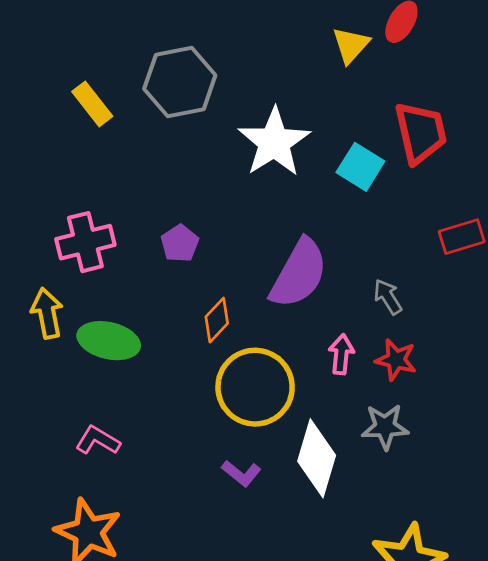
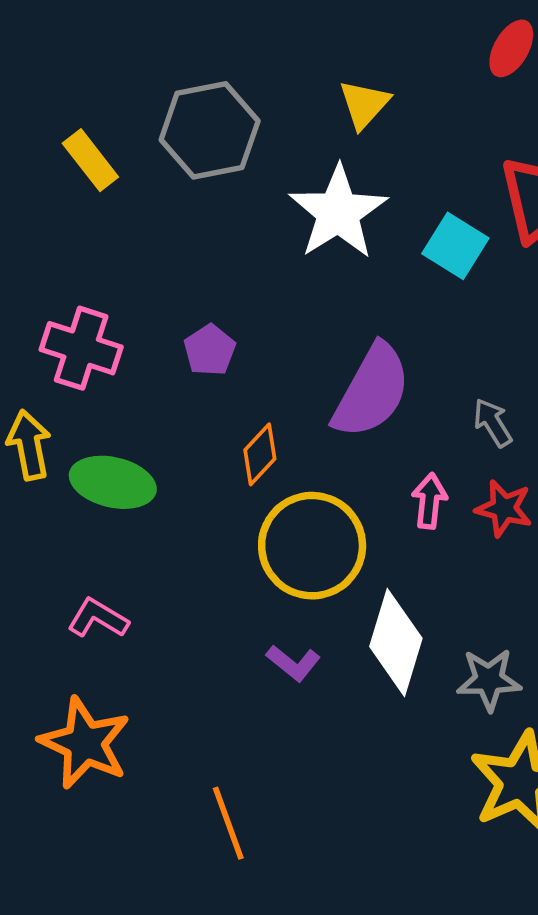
yellow triangle: (351, 45) -> (364, 104), moved
pink cross: (85, 242) -> (81, 348), turned 32
gray star: (385, 427) -> (489, 680), moved

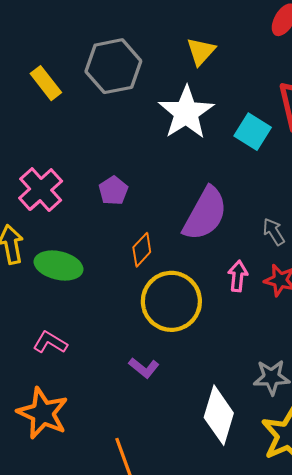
pink cross: (81, 348) -> (41, 190), turned 30
white diamond: (396, 642) -> (219, 415), moved
purple L-shape: (293, 663) -> (144, 368), moved

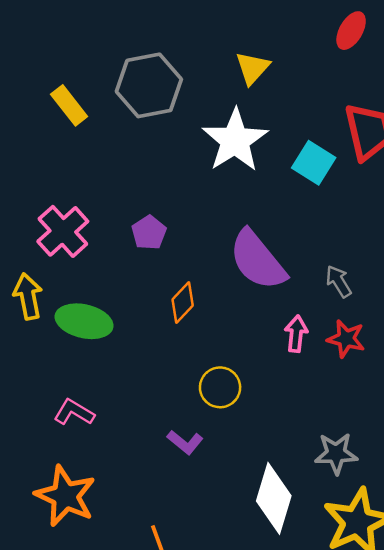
purple semicircle: (205, 214) -> (257, 260), turned 112
yellow circle: (171, 301) -> (220, 387), moved, size x0.6

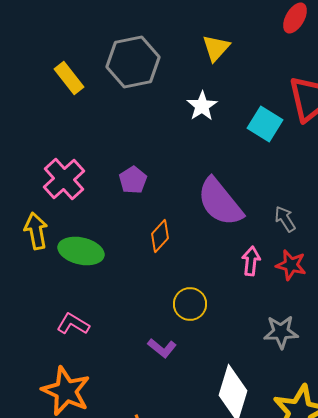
white star: (235, 140) -> (202, 106), size x0.6
gray star: (336, 453) -> (281, 332), moved

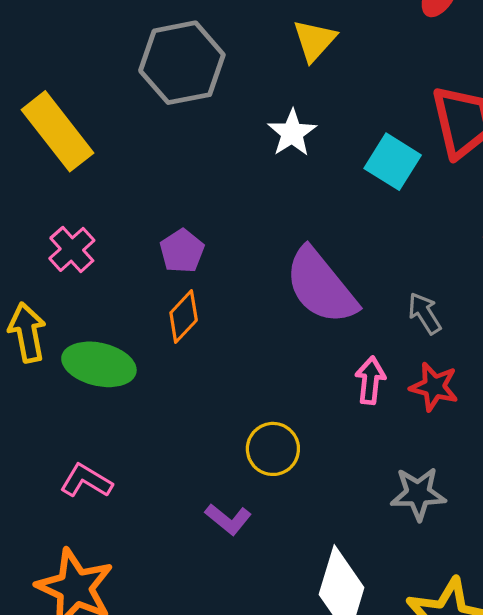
yellow rectangle: (69, 78) -> (57, 131), moved, size x1.5
pink cross: (64, 179) -> (72, 249), size x0.7
orange diamond: (160, 236) -> (184, 316), moved

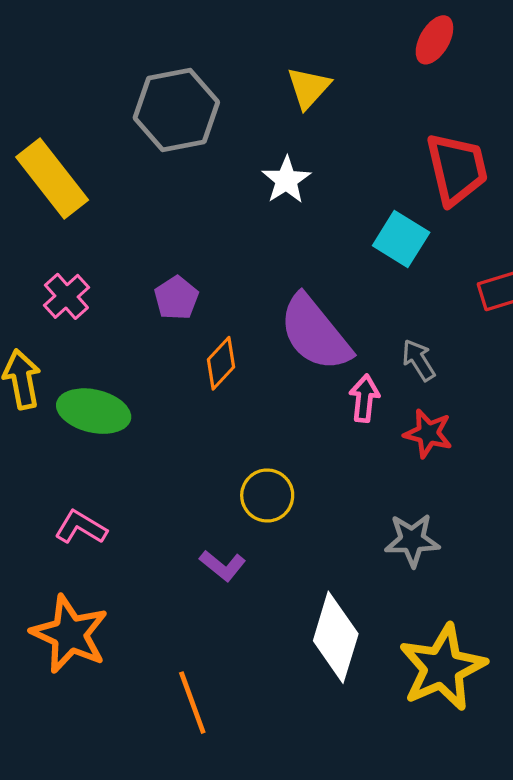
cyan square: (393, 162) -> (401, 239), moved
orange diamond: (184, 316) -> (221, 363), moved
pink arrow: (370, 380) -> (364, 398), moved

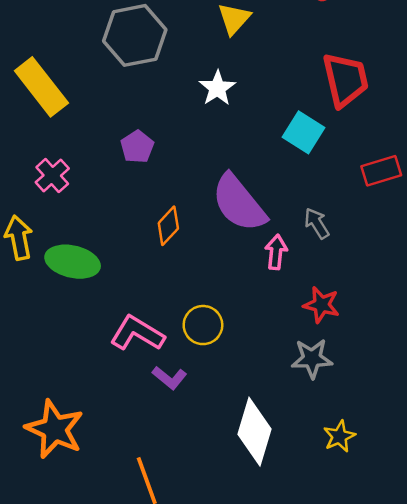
purple pentagon: (176, 298) -> (137, 147), moved
red star: (428, 433) -> (321, 305), moved
pink L-shape: (81, 527) -> (137, 333), moved, size x1.4
yellow star: (442, 668) -> (339, 436), moved, size x0.5

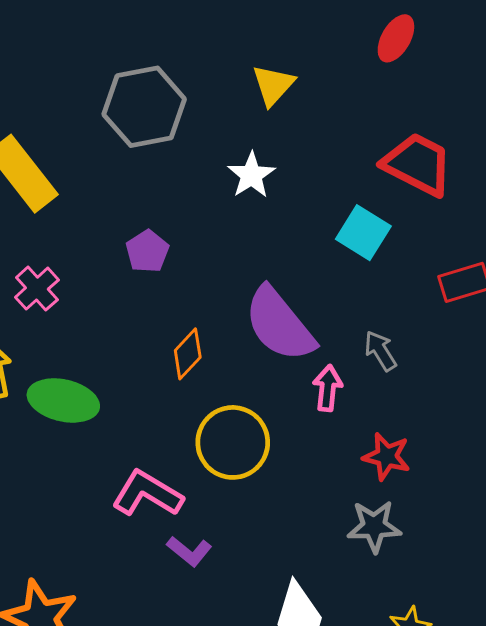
red trapezoid: (345, 80) -> (418, 164), turned -50
yellow circle: (203, 325) -> (233, 442), moved, size x1.4

